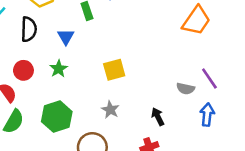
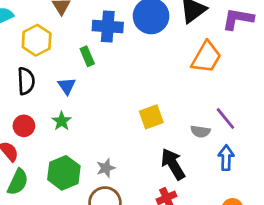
yellow square: (114, 70) -> (151, 117), moved
gray star: (110, 110) -> (106, 168), moved, turned 30
black arrow: (158, 117) -> (173, 164), size x1.6

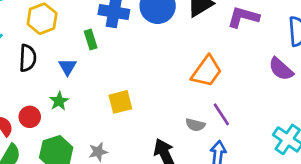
orange trapezoid: (206, 57) -> (207, 71), moved
yellow square: (151, 117) -> (120, 102), moved
red circle: (24, 126) -> (30, 117), moved

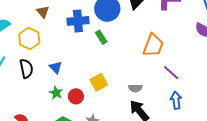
green rectangle: (91, 39) -> (101, 37), moved
red circle: (30, 117) -> (76, 96), moved
gray semicircle: (195, 125) -> (135, 88), moved

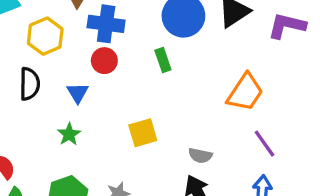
blue cross: (78, 21) -> (106, 24), moved
red circle: (76, 96) -> (104, 61), moved

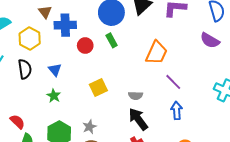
green rectangle: (163, 60) -> (112, 40), moved
red circle: (104, 61) -> (85, 46), moved

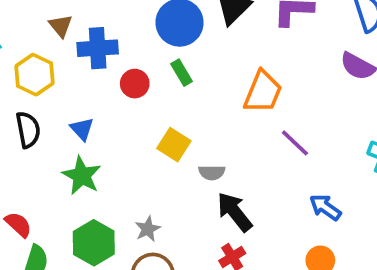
yellow square: (98, 87) -> (174, 145), moved, turned -30
green star: (54, 96) -> (82, 176), size x1.5
gray semicircle: (135, 96) -> (212, 172), moved
blue arrow: (177, 110) -> (325, 207), moved, turned -48

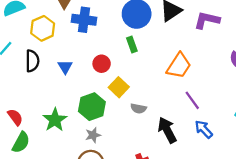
red circle: (135, 84) -> (102, 64), moved
green star: (82, 176) -> (55, 120), moved
blue arrow: (325, 207) -> (204, 129), moved
black arrow: (235, 212) -> (167, 130), moved
green hexagon: (94, 243) -> (92, 107), moved

